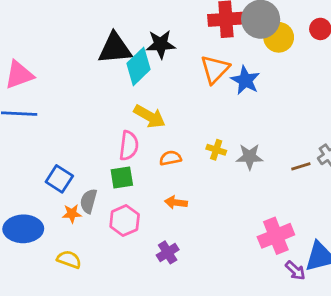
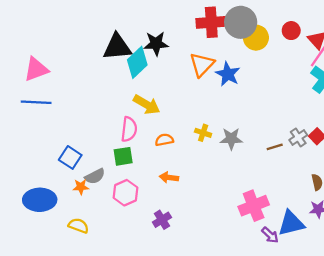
gray semicircle: (89, 201) -> (95, 176), turned -132

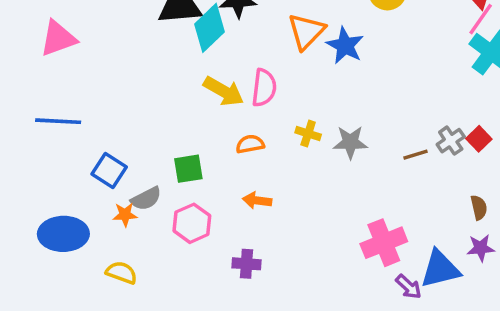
blue line: (36, 102) -> (58, 121), moved
pink semicircle: (129, 129) -> (264, 88), moved
purple cross: (162, 220) -> (246, 264), turned 36

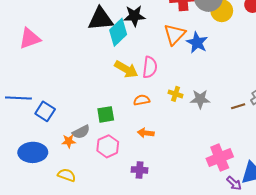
blue line: (58, 121) -> (18, 98), moved
blue square: (109, 171) -> (45, 111), moved

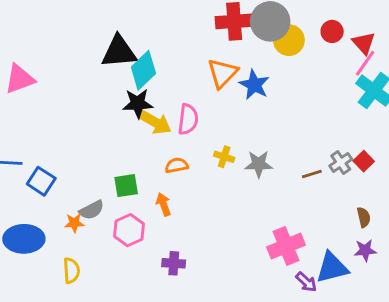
black star: (134, 16) -> (138, 103), moved
orange arrow: (146, 133) -> (164, 204), moved, turned 63
yellow semicircle: (67, 175) -> (71, 271), turned 66

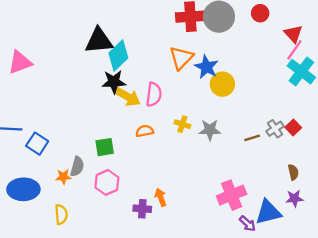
red circle: (332, 31) -> (260, 13), moved
yellow circle: (289, 40) -> (222, 84), moved
orange arrow: (164, 204) -> (161, 197), moved
gray semicircle: (92, 210) -> (77, 166), turned -48

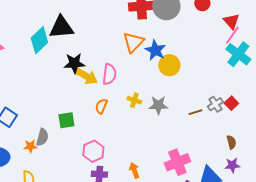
cyan diamond: (118, 56) -> (39, 40), moved
orange semicircle: (145, 131) -> (101, 106), turned -56
pink hexagon: (107, 182) -> (93, 151), moved
orange arrow: (161, 197) -> (134, 170), moved

